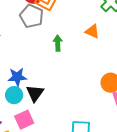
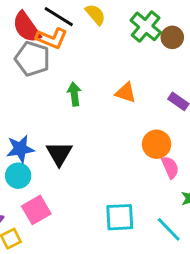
orange triangle: (92, 31) -> (126, 93), moved
black triangle: (35, 93) -> (59, 154), moved

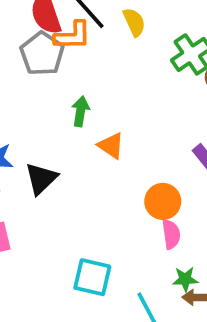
orange L-shape: (52, 38) -> (73, 36), turned -40
orange triangle: (126, 93) -> (111, 146), moved

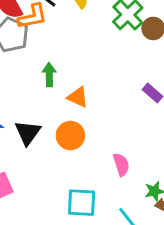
orange circle: (163, 201) -> (70, 135), moved
pink semicircle: (171, 234) -> (121, 165), moved

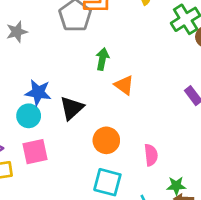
orange circle: (70, 135) -> (106, 140), moved

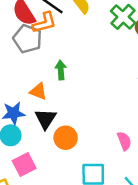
orange triangle: (124, 85) -> (38, 91), moved
orange circle: (106, 140) -> (66, 138), moved

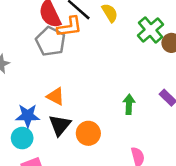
green arrow: (61, 70) -> (129, 104), moved
orange circle: (66, 138) -> (88, 133), moved

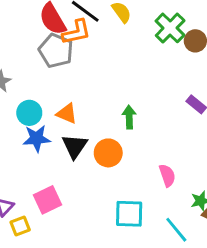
green arrow: (129, 104) -> (129, 117), moved
cyan circle: (22, 138) -> (29, 113), moved

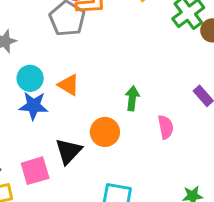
black triangle: (75, 146) -> (68, 151), moved
pink semicircle: (167, 175) -> (166, 127), moved

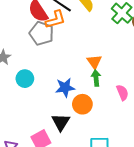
orange triangle: (69, 85) -> (94, 62), moved, turned 35
blue star: (34, 106) -> (65, 88), moved

